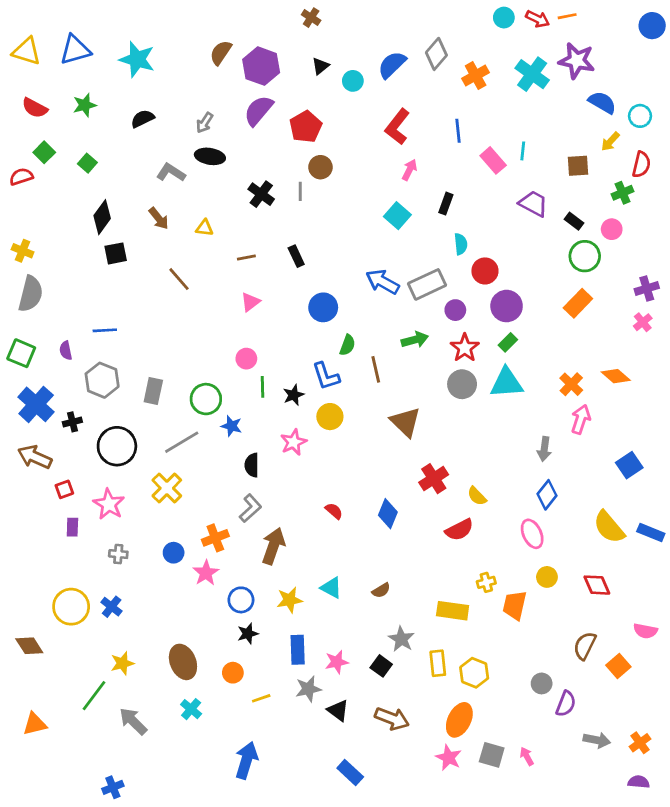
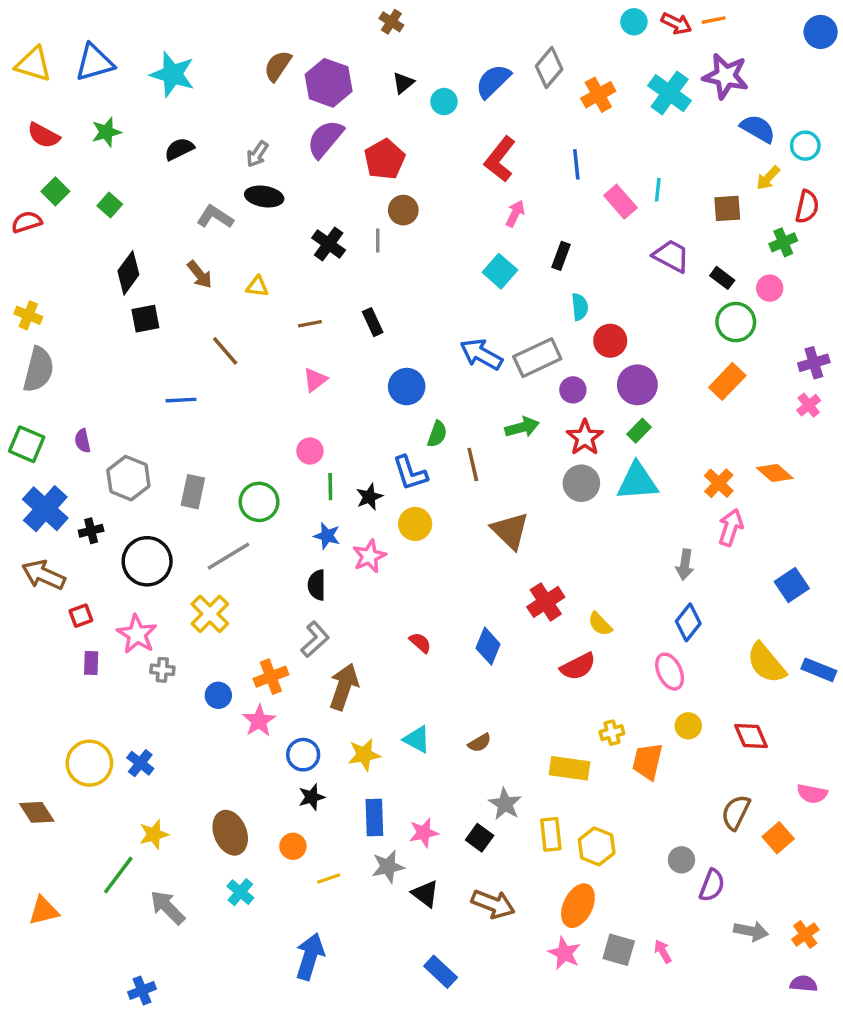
blue line: (105, 330) -> (181, 400), moved
blue star: (232, 426) -> (327, 536), moved
gray cross: (118, 554) -> (162, 670), moved

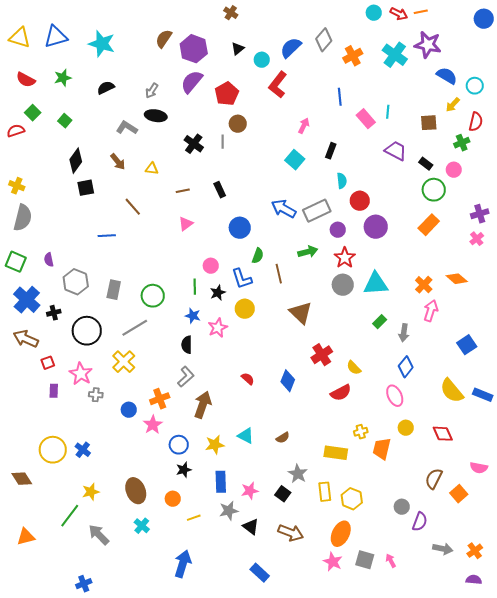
red L-shape: (500, 159) -> (278, 85), moved
green rectangle: (639, 431) -> (380, 322), moved
pink circle: (310, 451) -> (211, 266), moved

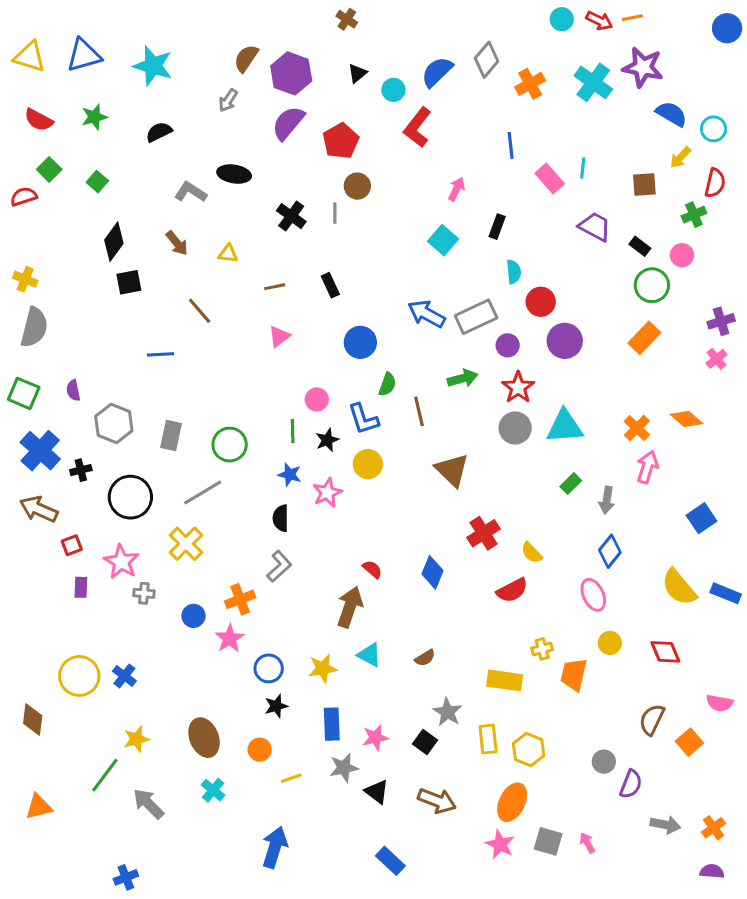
gray arrow: (152, 91) -> (228, 100), moved
brown arrow: (203, 405) -> (350, 607), moved
brown diamond: (22, 479) -> (33, 720), turned 40

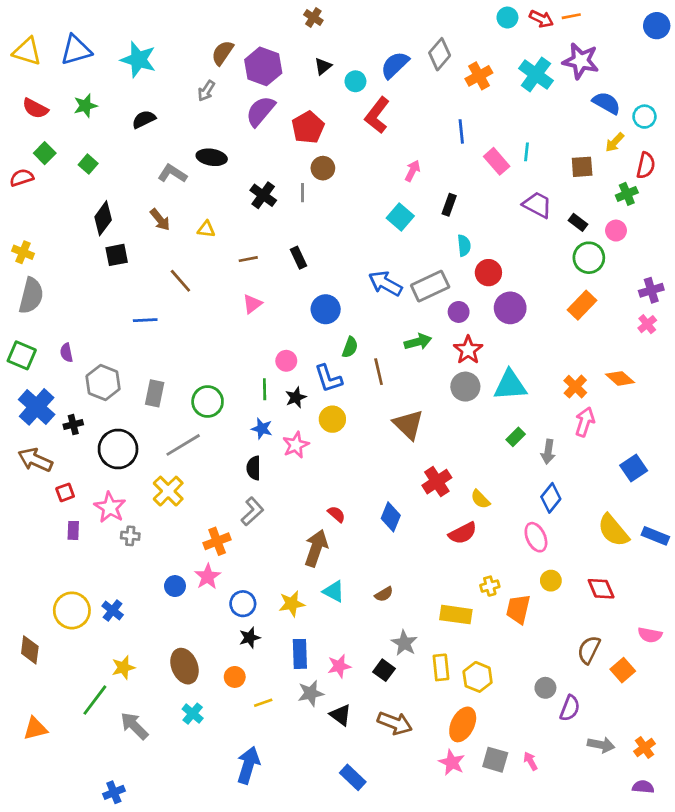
blue circle: (194, 616) -> (175, 586), moved

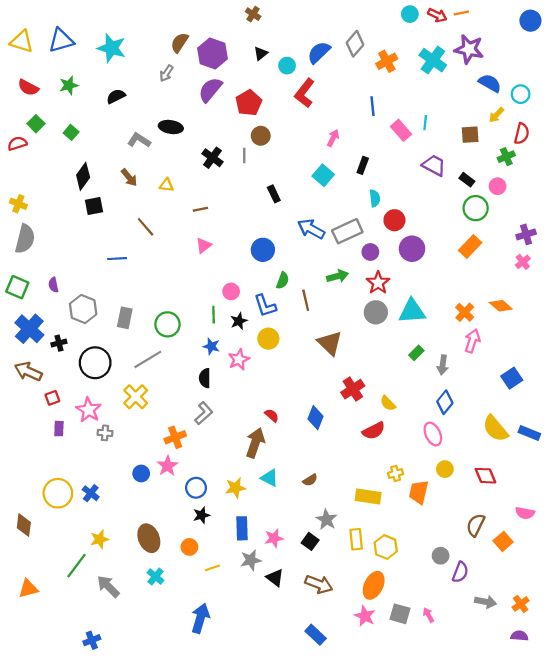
black rectangle: (298, 258) -> (274, 194), moved
blue rectangle: (353, 777) -> (316, 635), moved

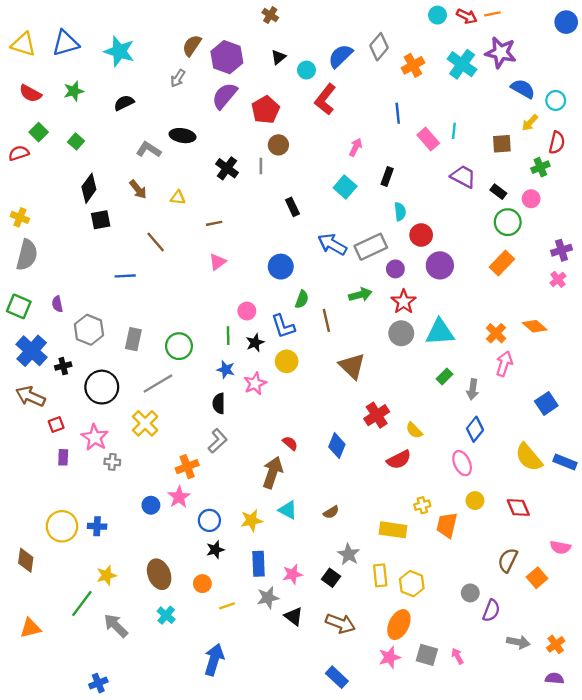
blue cross: (91, 493) -> (97, 526), turned -35
pink star: (365, 616) -> (390, 657), turned 30

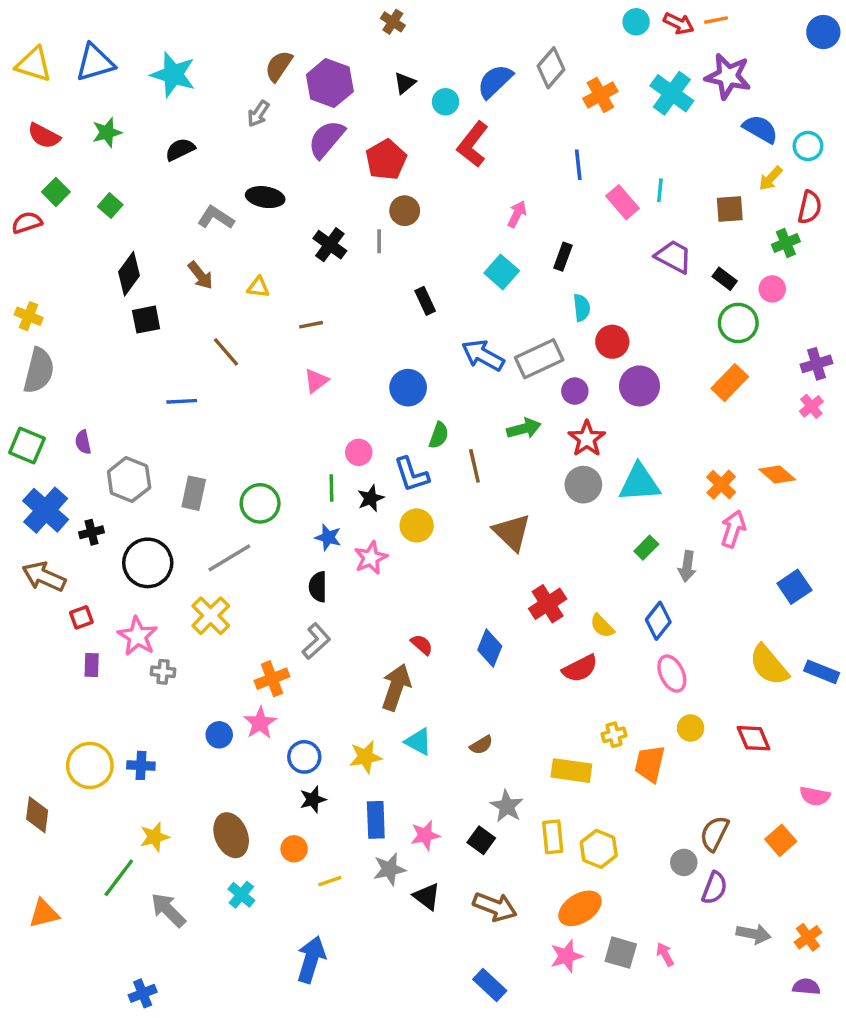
blue diamond: (475, 429) -> (658, 621), moved
brown semicircle: (508, 560) -> (714, 833), moved
orange ellipse: (399, 625) -> (580, 908), turned 32

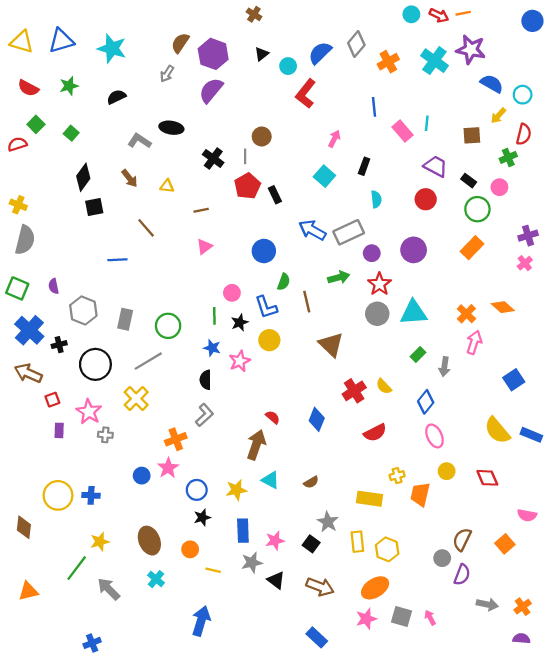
red pentagon: (386, 160) -> (247, 186), moved
red circle: (612, 342) -> (426, 199), moved
yellow semicircle: (602, 626) -> (384, 386), moved
yellow line: (330, 881) -> (213, 570), turned 32

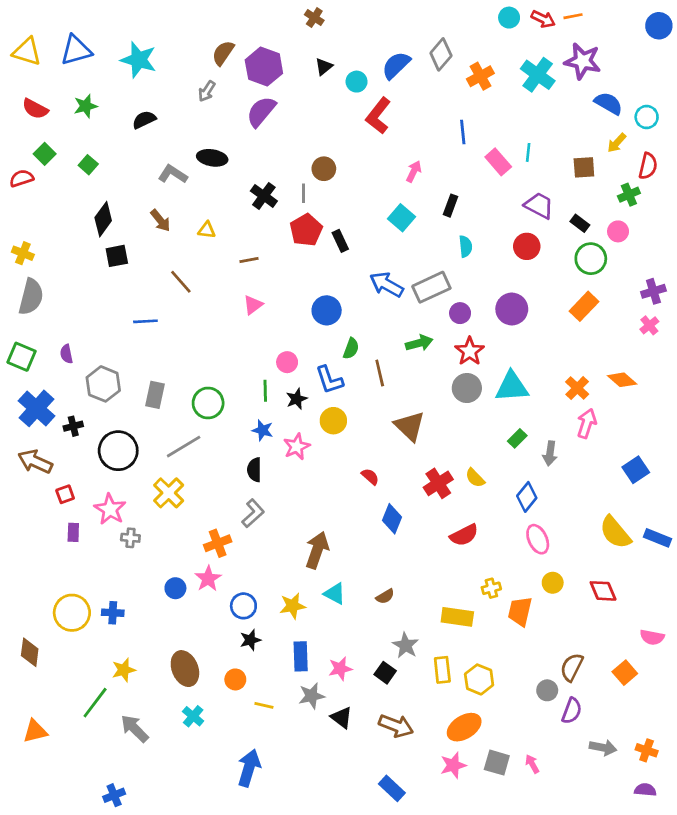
red semicircle: (273, 417) -> (370, 477), moved
orange cross: (523, 607) -> (647, 750), turned -35

